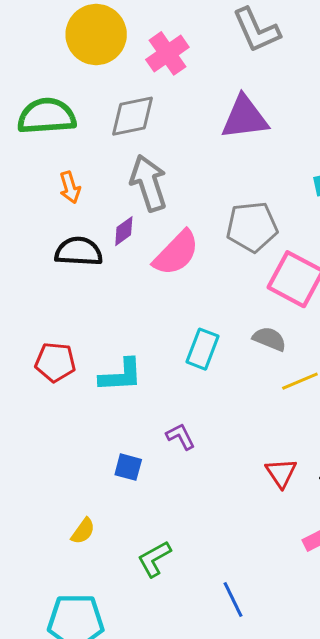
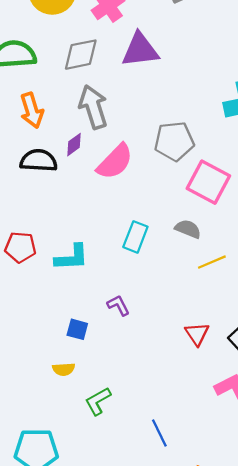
purple triangle: (245, 118) -> (140, 50), moved
orange arrow: (70, 187) -> (32, 110), size x1.4
yellow semicircle: (83, 531) -> (64, 369), moved, turned 50

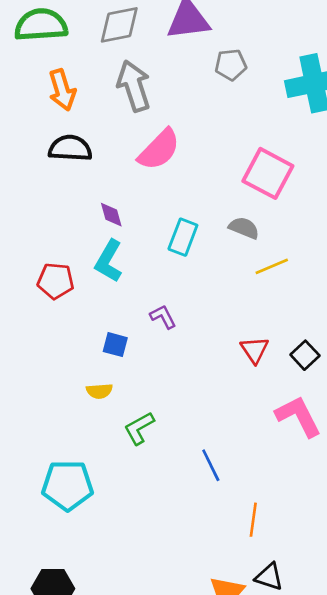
gray pentagon: (174, 141) -> (231, 65), moved, size x0.7
purple diamond: (74, 145) -> (111, 215), moved, turned -70
red pentagon: (20, 247) -> (56, 281), moved
cyan L-shape: (72, 257) -> (109, 261), turned 123

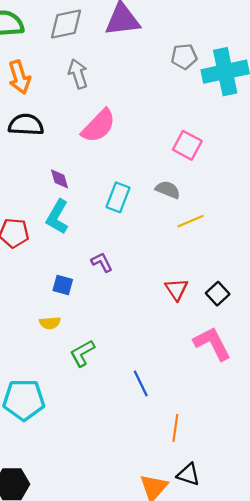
gray pentagon: (231, 65) -> (184, 57), moved
gray arrow: (134, 86) -> (78, 74), size x0.7
pink square: (268, 173) -> (187, 145), size x0.7

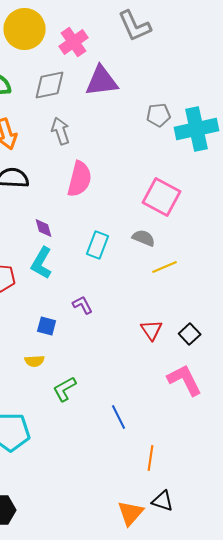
pink semicircle: (99, 126) -> (80, 179), turned -30
pink square: (187, 145) -> (162, 197), size x1.4

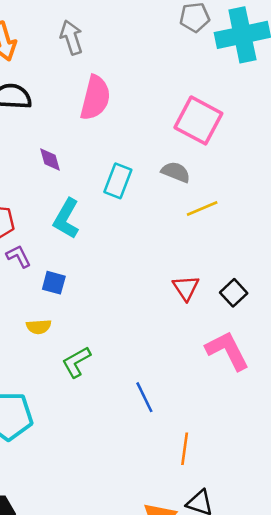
cyan L-shape: (42, 263) -> (66, 219), moved
purple L-shape: (83, 305) -> (19, 256), moved

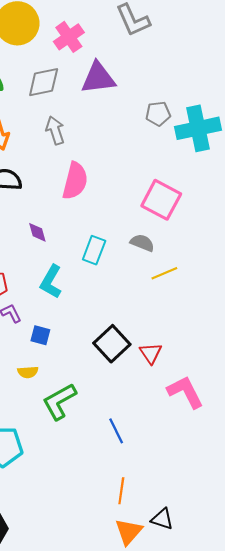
red triangle: (186, 288) -> (151, 353), moved
black square: (234, 293) -> (112, 344), moved, size x1.6
green L-shape: (76, 362) -> (59, 401), size x1.4
orange line: (185, 449) -> (121, 491), moved

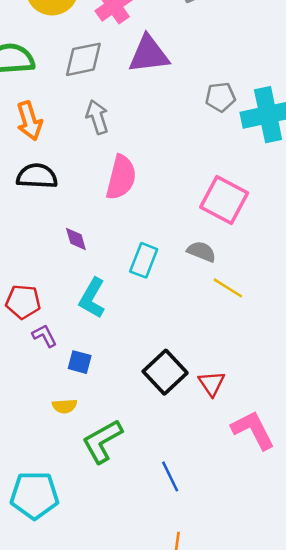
yellow line: (164, 273) -> (228, 288), turned 55

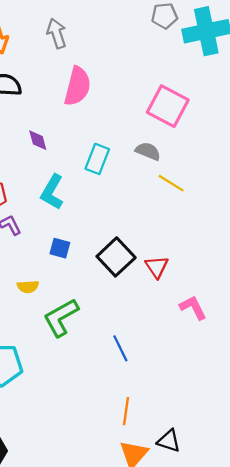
blue square: (80, 362) -> (60, 248), moved
pink L-shape: (253, 430) -> (193, 308), size x0.7

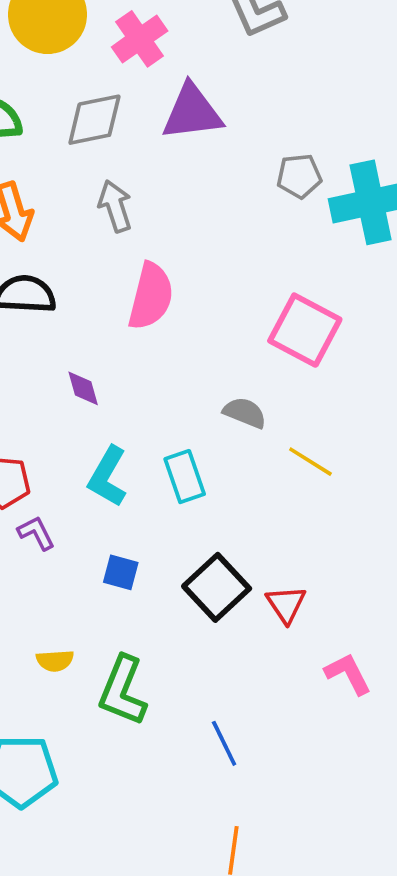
gray semicircle: (148, 151) -> (245, 413), moved
cyan rectangle: (97, 159) -> (185, 477), moved, turned -40
yellow semicircle: (28, 287) -> (55, 661), moved
green L-shape: (61, 318) -> (123, 691), turned -39

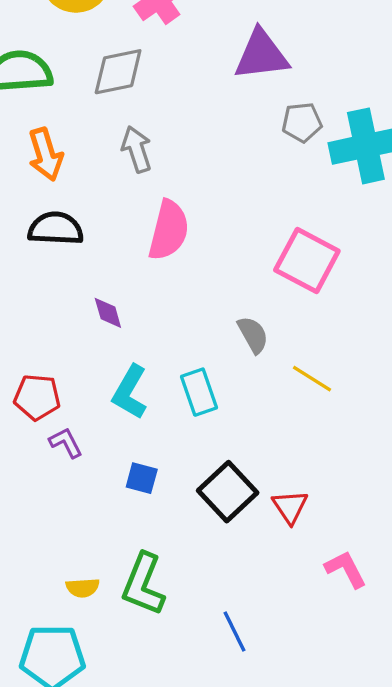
purple triangle: (192, 112) -> (261, 55), moved
gray semicircle: (245, 413) -> (253, 335), turned 39
yellow semicircle: (55, 661) -> (83, 588), moved

